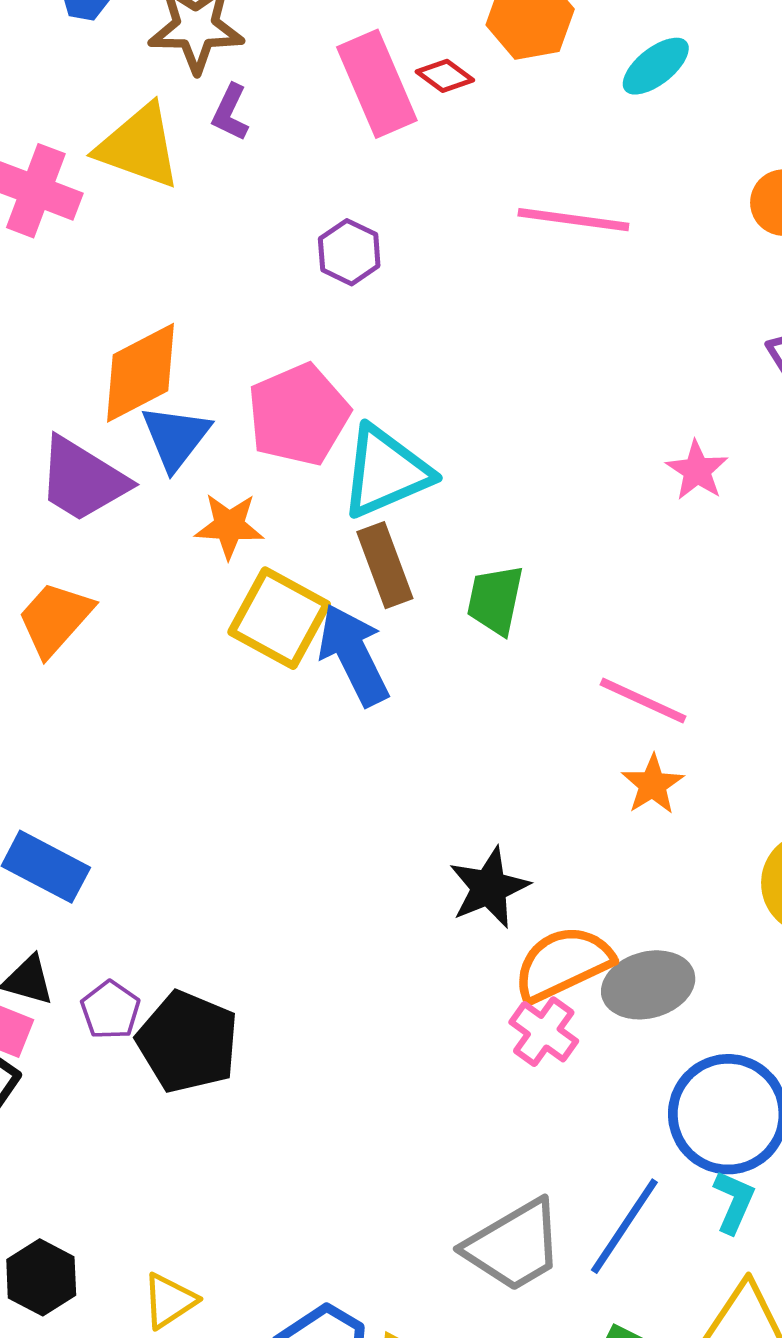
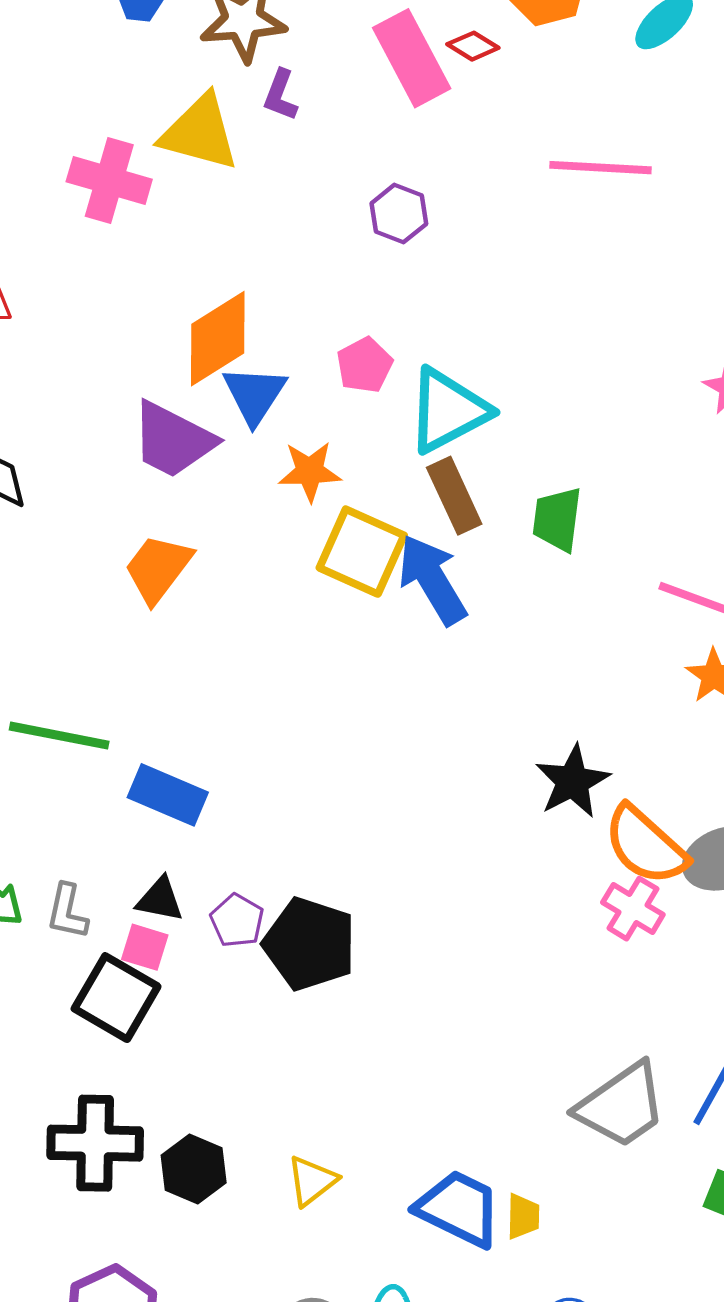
pink pentagon: (298, 415) -> (365, 365), size x0.6
orange semicircle: (563, 964) -> (645, 845), turned -108

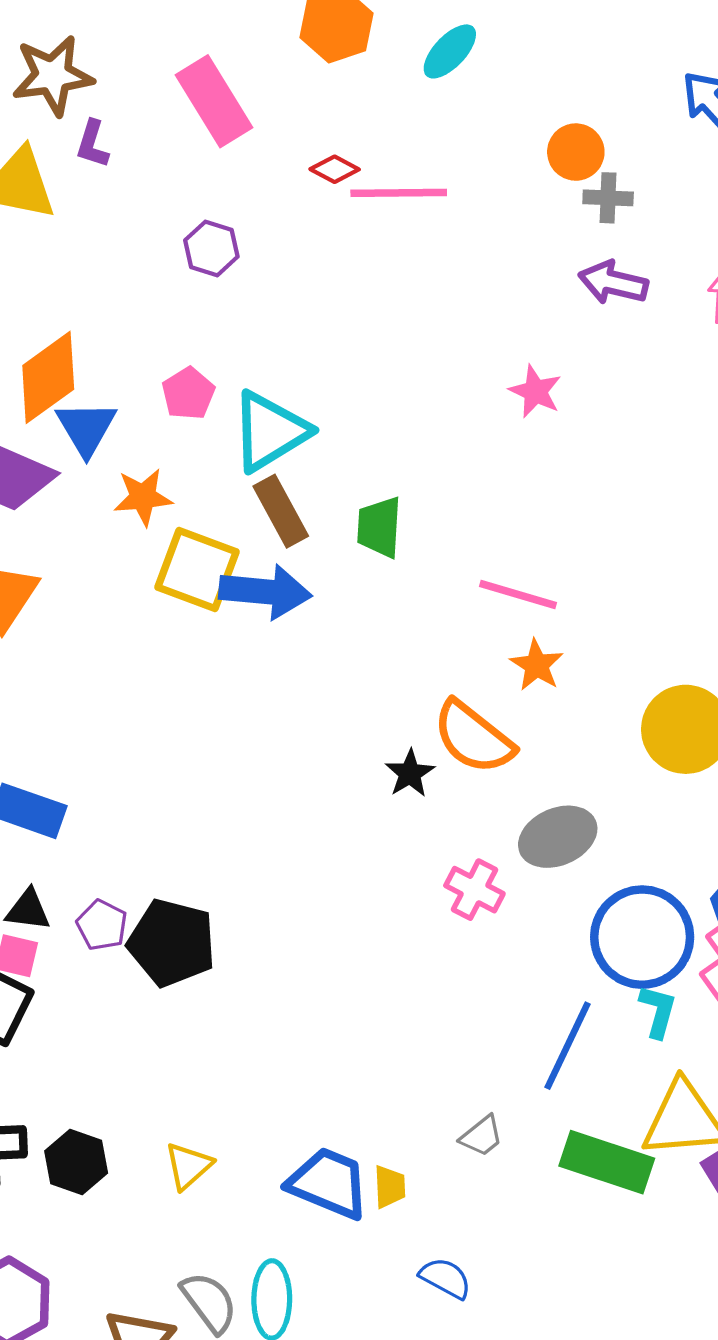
red diamond: (473, 46) -> (335, 169), moved
blue arrow: (432, 580) -> (265, 592), turned 130
black star: (573, 781) -> (410, 773), size x0.7
orange semicircle: (645, 845) -> (473, 737), moved
gray trapezoid: (622, 1105) -> (482, 1136), moved, size x0.5

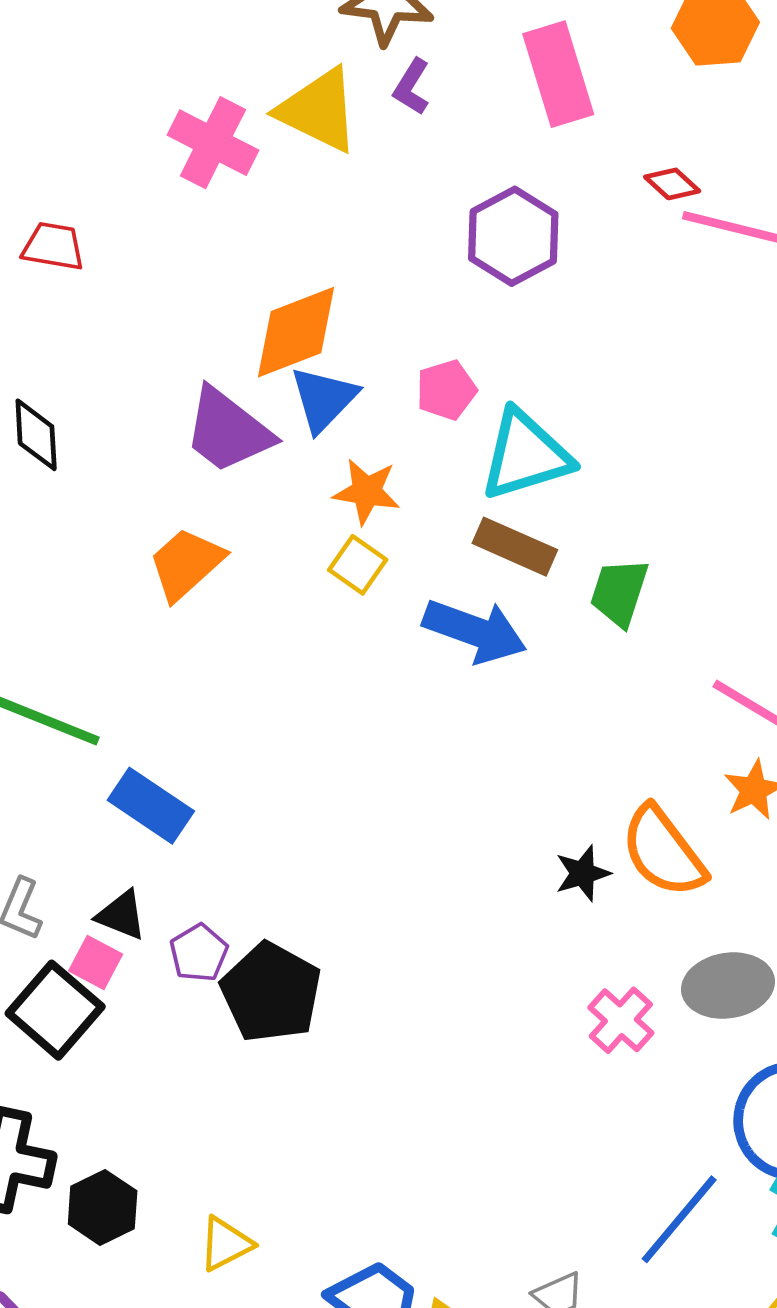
purple hexagon: (211, 248) -> (513, 236), size x1.5
brown rectangle: (281, 511) -> (515, 547), turned -52
yellow square: (197, 570) -> (358, 565), moved, size x0.6

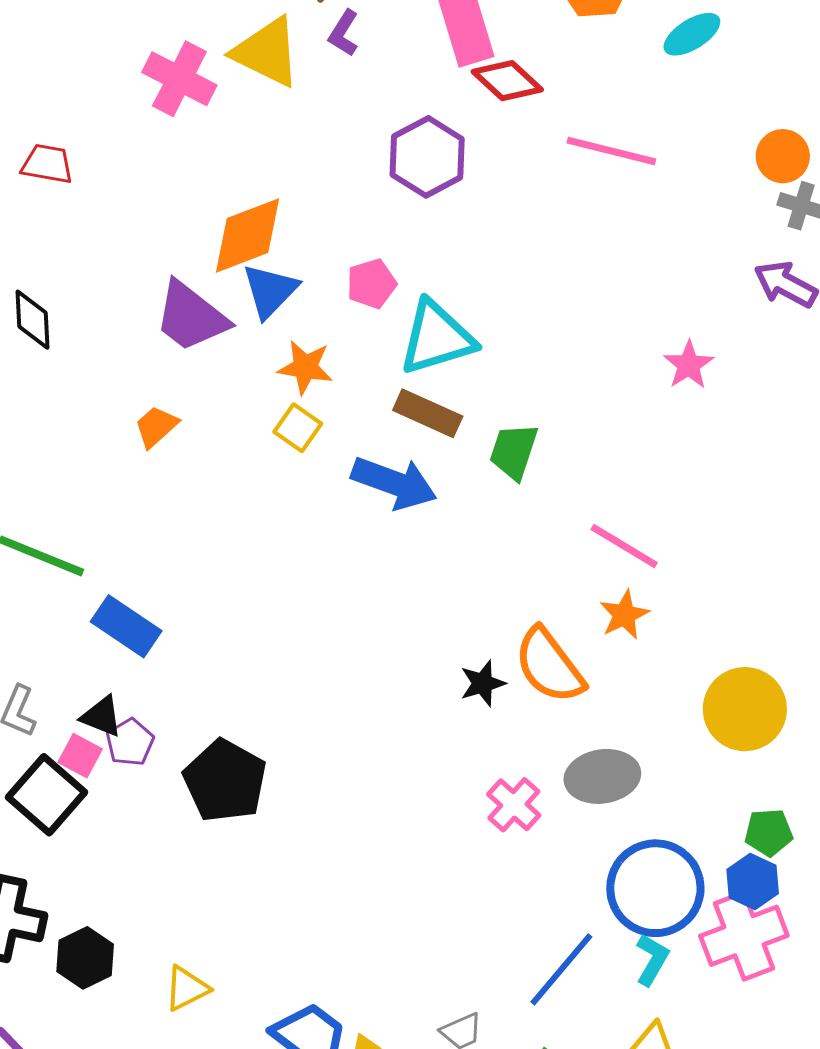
red diamond: (672, 184) -> (507, 81), moved, size x1.5
orange trapezoid: (186, 564) -> (156, 426), size x0.7
purple pentagon: (199, 953) -> (130, 742), moved

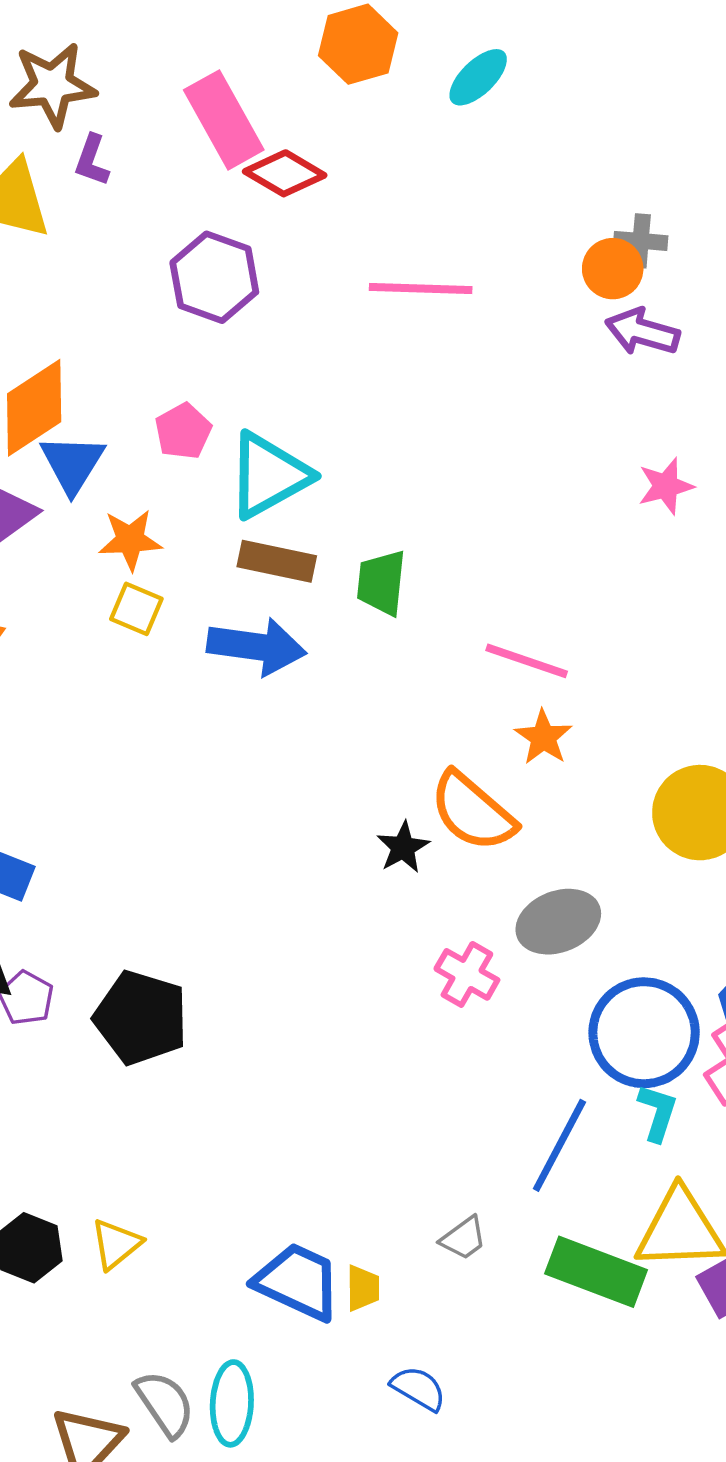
pink line: (611, 151) -> (421, 288), moved
orange circle: (783, 156) -> (613, 269), moved
pink star: (689, 365) -> (666, 486), moved, turned 30
yellow triangle: (187, 988) -> (116, 1244), moved

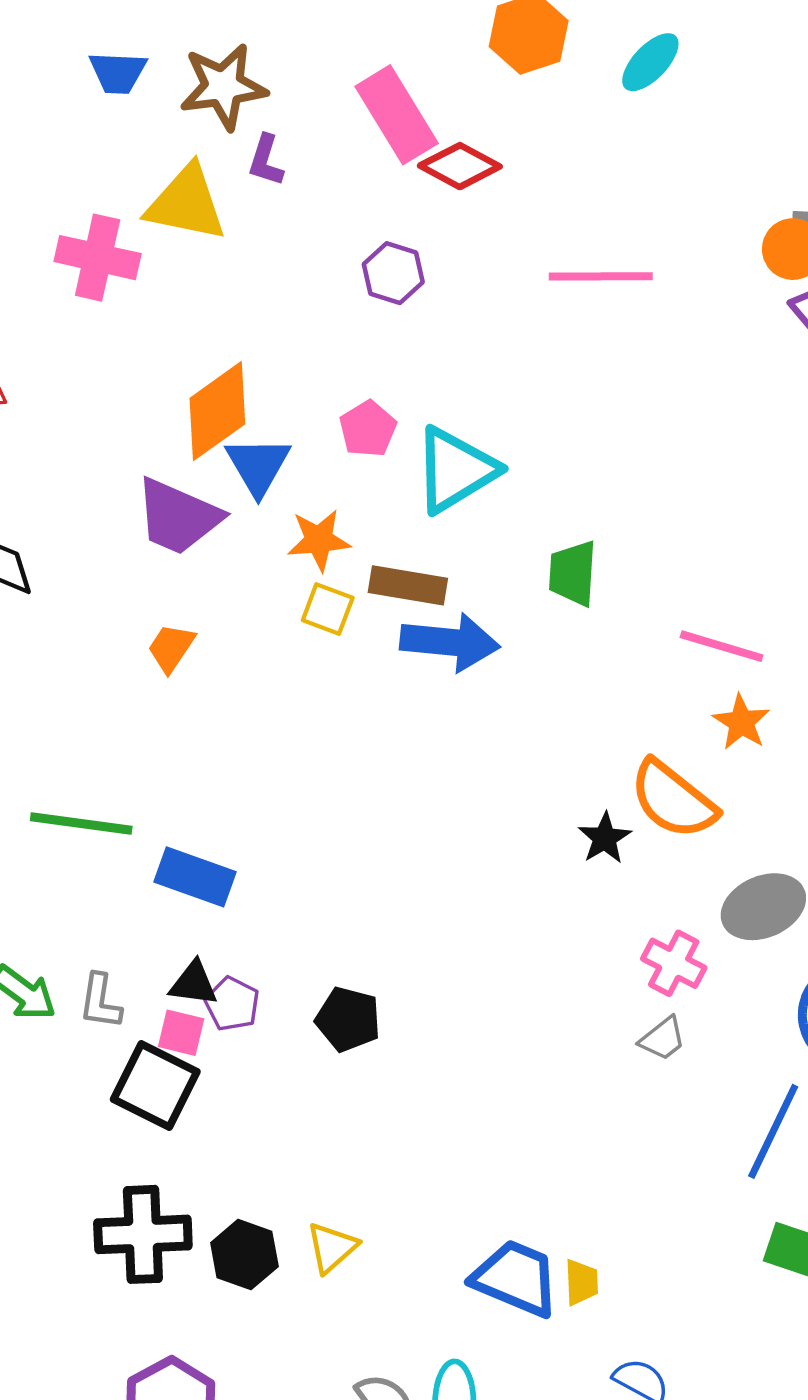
purple hexagon: (214, 277) -> (393, 273), size x0.7
brown rectangle: (277, 561) -> (408, 585), moved
black pentagon: (141, 1018) -> (348, 1019), size x0.7
gray trapezoid: (464, 1238) -> (663, 1039), moved

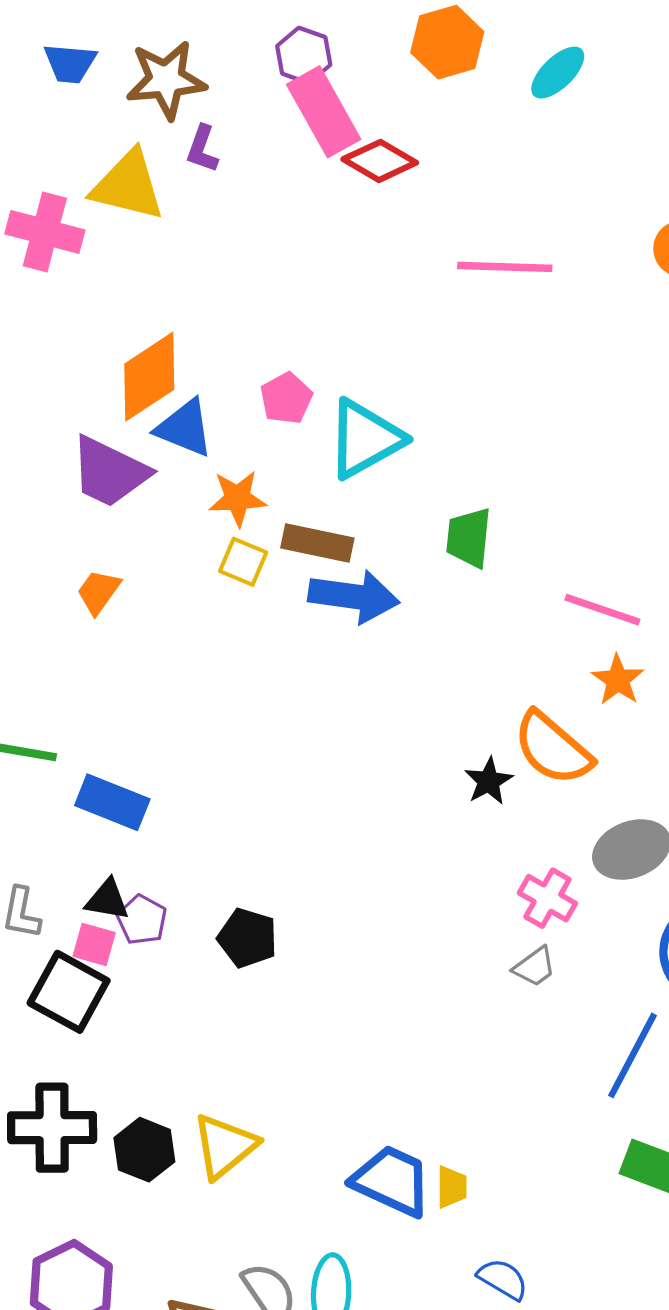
purple hexagon: (393, 273) -> (304, 55), moved
blue triangle: (258, 466) -> (184, 428), turned -40
yellow triangle: (332, 1247) -> (225, 1146), size x1.4

